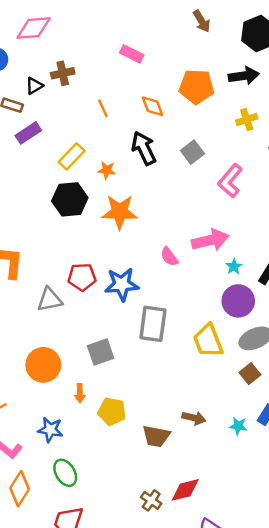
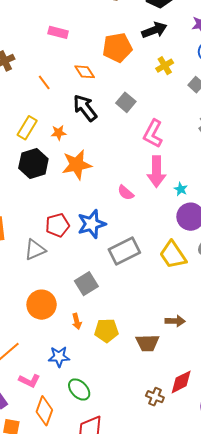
pink L-shape: (230, 181) -> (153, 134), moved
pink arrow: (210, 240) -> (156, 172), turned 116
gray rectangle: (153, 324) -> (124, 251), turned 68

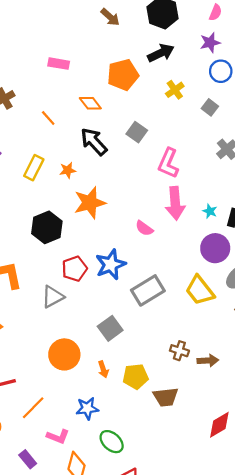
black hexagon: (33, 163) -> (47, 227), moved
cyan star: (181, 189) -> (210, 211), moved
brown trapezoid: (147, 343) -> (166, 397), moved
brown cross: (155, 397) -> (179, 351), moved

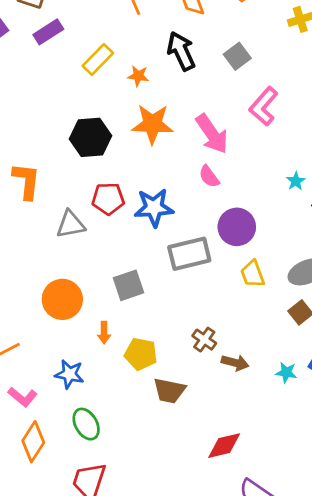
pink arrow: (175, 203) -> (212, 134), moved, turned -48
purple circle: (215, 248) -> (237, 227), moved
yellow trapezoid: (200, 290) -> (253, 274), size x0.7

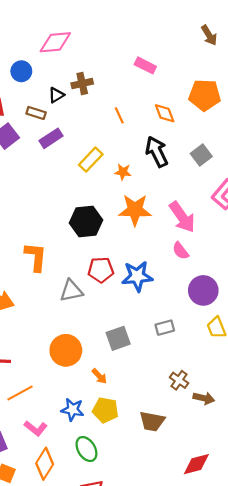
gray rectangle: (189, 254) -> (165, 328), moved, size x0.6
orange arrow: (104, 333) -> (99, 376), turned -42
yellow pentagon: (141, 354) -> (105, 410), moved

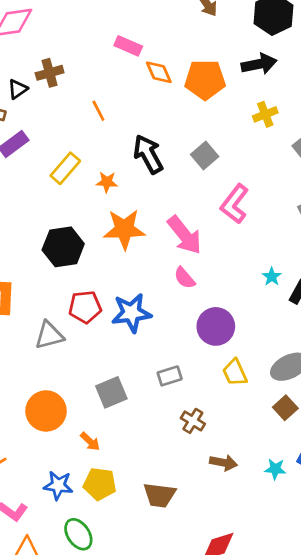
orange diamond: (165, 113) -> (159, 72), moved
brown cross: (179, 380) -> (193, 421), moved

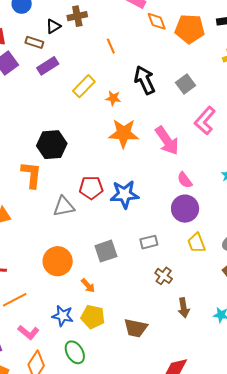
black hexagon: (63, 247) -> (52, 145), moved
pink semicircle: (185, 278) -> (185, 180), moved
brown arrow: (223, 463) -> (184, 308), turned 66

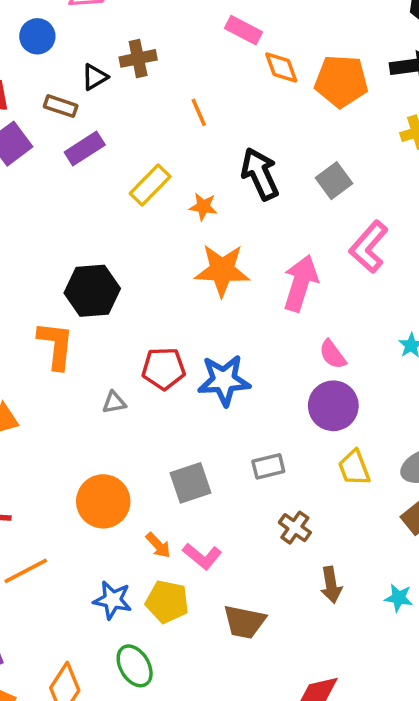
pink arrow: (167, 141) -> (300, 283), turned -128
gray triangle: (64, 206) -> (114, 402), size x0.6
pink L-shape: (28, 332) -> (202, 556), moved

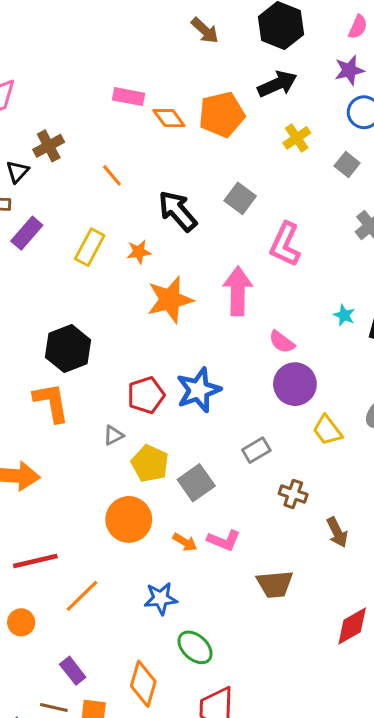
yellow pentagon: (167, 602) -> (150, 464), moved, turned 30

